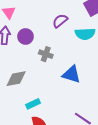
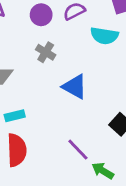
purple circle: (26, 36) -> (41, 15), moved

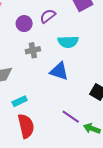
cyan semicircle: (104, 36) -> (68, 42), moved
gray cross: (46, 52) -> (33, 50), turned -32

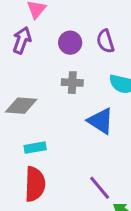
purple semicircle: (48, 16) -> (105, 41), turned -84

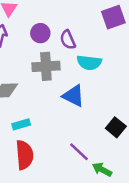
purple semicircle: (105, 41) -> (68, 40), moved
gray cross: (72, 83) -> (46, 66), size x1.5

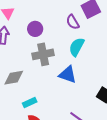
purple semicircle: (68, 40) -> (73, 22), moved
cyan semicircle: (89, 63) -> (77, 47), turned 120

